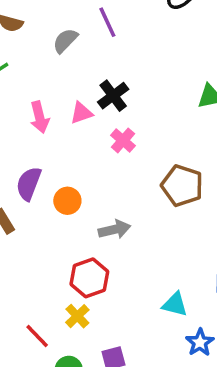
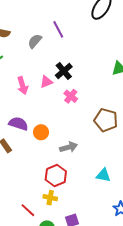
purple semicircle: (29, 184) -> (18, 124), turned 90
cyan triangle: (175, 304) -> (103, 175), moved
yellow cross: (77, 316) -> (50, 198), turned -32

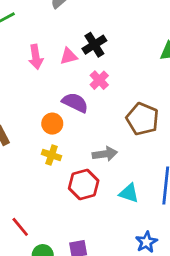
purple semicircle: (18, 124) -> (75, 103), moved
gray arrow: (69, 147) -> (105, 154), moved
red hexagon: (56, 175) -> (84, 184), moved
yellow cross: (50, 198) -> (52, 155), moved

